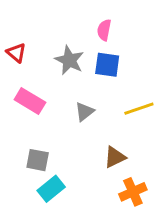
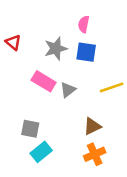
gray star: (69, 60) -> (56, 49), turned 30
pink rectangle: (30, 101) -> (44, 81), moved
orange cross: (133, 192) -> (95, 154), moved

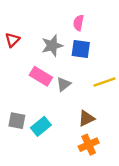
red triangle: (13, 42) -> (12, 40), turned 35
gray square: (30, 129) -> (17, 121), moved
cyan rectangle: (41, 152) -> (41, 126), moved

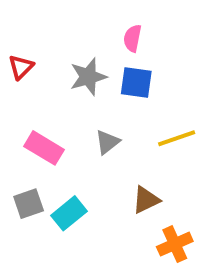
pink rectangle: (41, 76) -> (44, 148), moved
gray square: (17, 121) -> (29, 204), turned -30
orange cross: (89, 145) -> (175, 244), moved

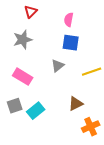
red triangle: (21, 67) -> (31, 12), moved
gray star: (88, 77) -> (23, 40), moved
gray triangle: (107, 142) -> (58, 66), moved

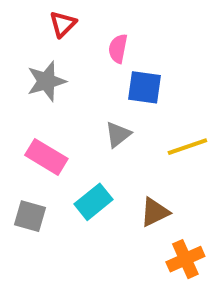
pink semicircle: (69, 20) -> (118, 49), moved
gray square: (15, 106) -> (30, 216), turned 35
cyan rectangle: (36, 111) -> (93, 202), moved

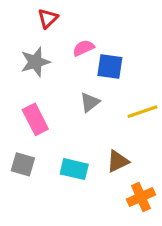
pink semicircle: (118, 49) -> (84, 48), moved, turned 55
pink rectangle: (46, 157) -> (35, 119), turned 32
cyan rectangle: (93, 202) -> (74, 169), moved, turned 52

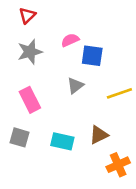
red triangle: (48, 18) -> (27, 15), moved

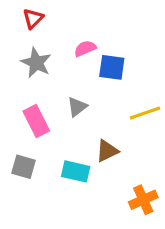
gray star: (30, 52) -> (36, 63), turned -30
gray triangle: (75, 86) -> (77, 107), moved
brown triangle: (99, 135) -> (107, 151), moved

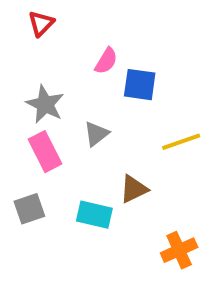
pink semicircle: (85, 48) -> (106, 61), turned 145
gray star: (36, 63) -> (45, 104), moved
gray square: (24, 167) -> (29, 209), turned -35

